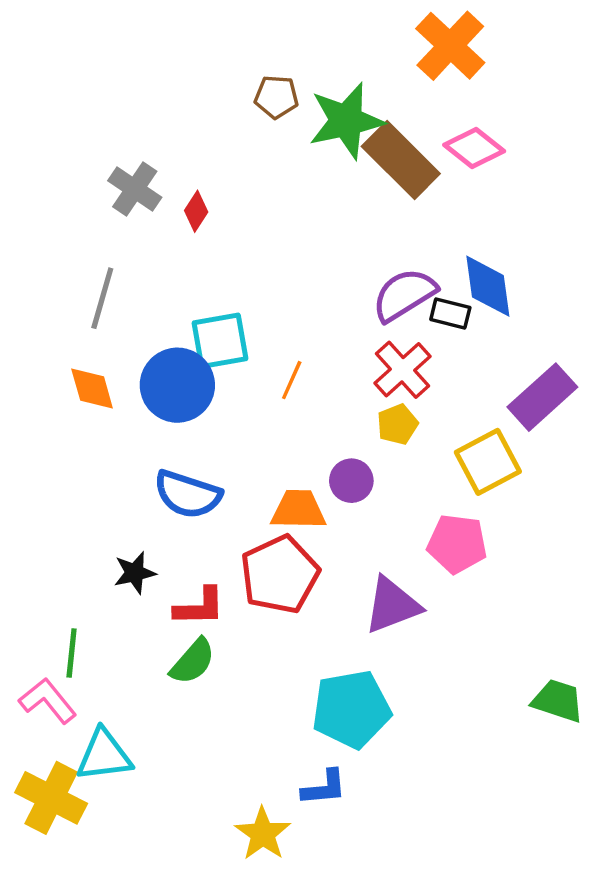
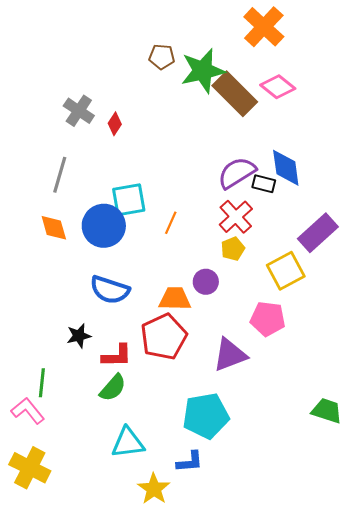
cyan triangle: (104, 755) -> (128, 443), moved

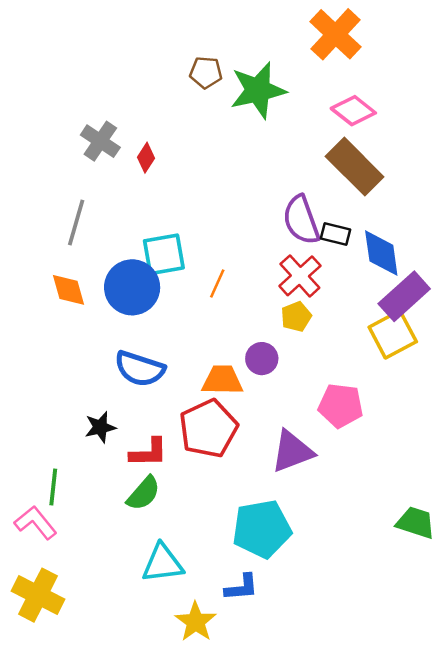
brown rectangle: (235, 94) -> (355, 167), moved
blue diamond: (286, 168) -> (381, 253), moved
purple semicircle: (237, 173) -> (301, 220), turned -78
yellow square: (286, 271) -> (393, 334), moved

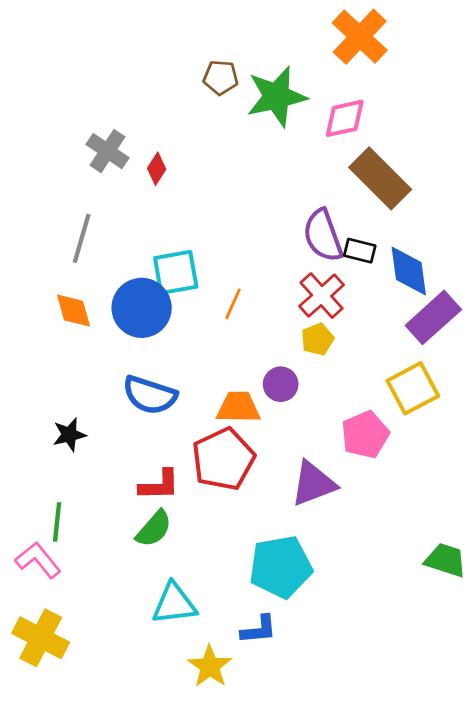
pink diamond: (353, 111) -> (345, 118), moved, turned -51
yellow square: (393, 334) -> (413, 388), moved
pink pentagon: (341, 406) -> (365, 435), turned -30
black star: (100, 427) -> (69, 435), moved

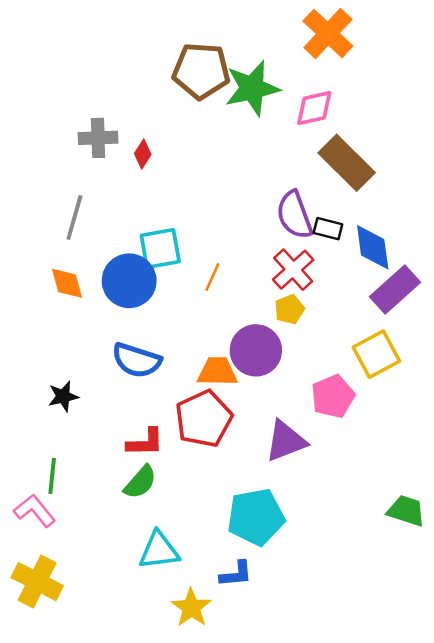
brown pentagon: (221, 77) -> (201, 71), size x1.8
gray cross: (108, 151) -> (98, 138), turned -36
purple circle: (281, 384) -> (256, 350), size x1.6

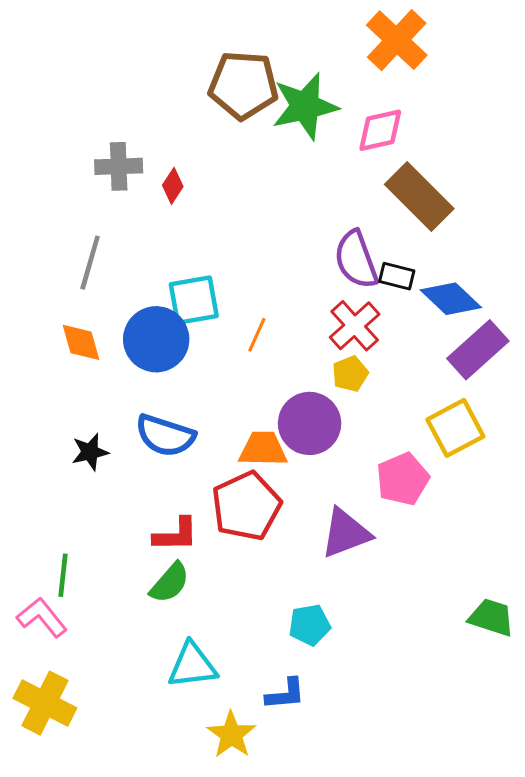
blue diamond: (373, 247) -> (451, 299), turned -39
black star: (63, 396) -> (90, 452), moved
cyan pentagon: (256, 517) -> (310, 625), size x0.6

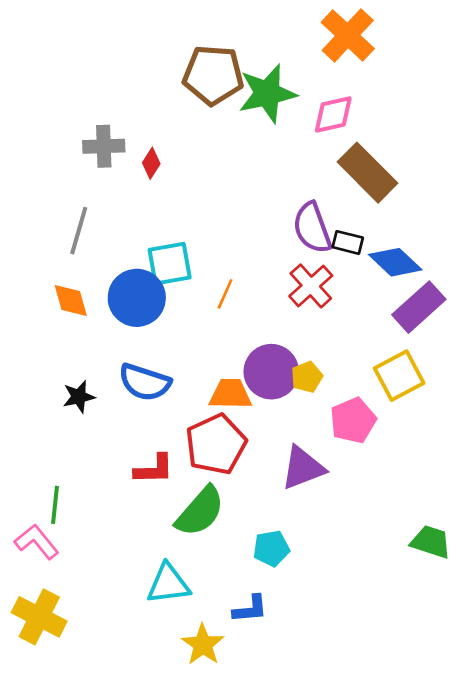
yellow pentagon: (350, 374) -> (307, 377), moved
green semicircle: (170, 583) -> (200, 511), moved, size x1.4

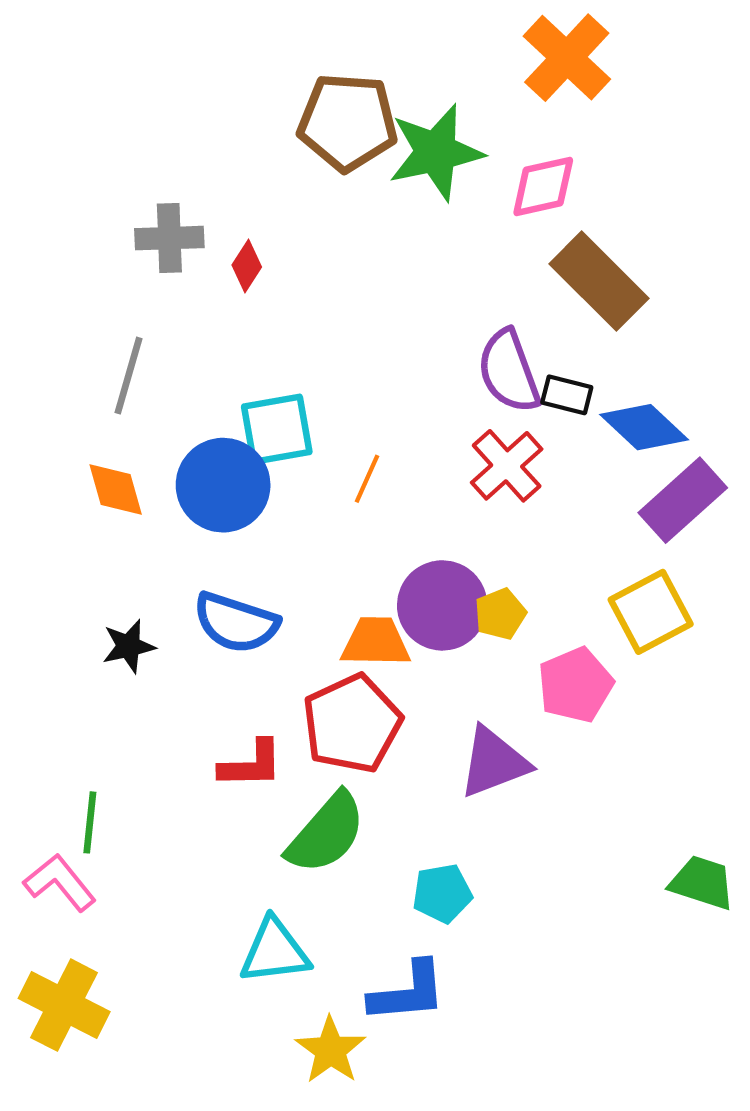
blue L-shape: (250, 609) -> (408, 992), size x1.4

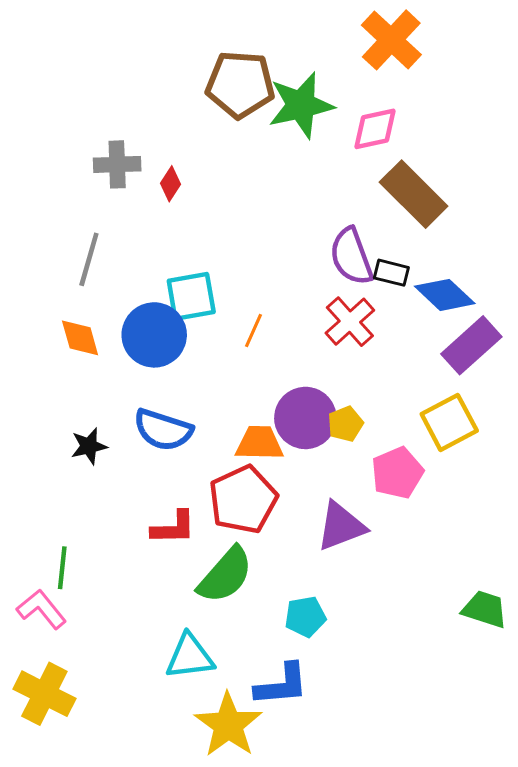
yellow star: (330, 1050) -> (228, 725), size x1.4

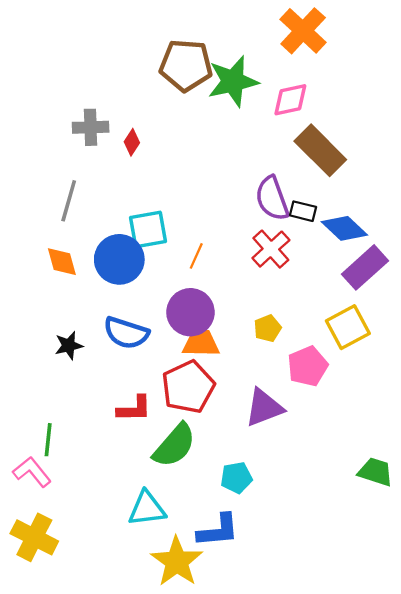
purple circle: (305, 418) -> (190, 312), moved

